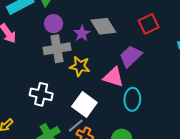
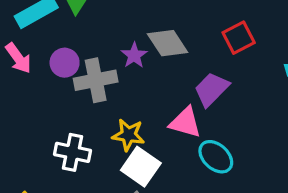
purple circle: (54, 24) -> (65, 63), moved
yellow star: (80, 66) -> (128, 135), moved
cyan ellipse: (132, 99) -> (216, 157), turned -50

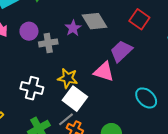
red square: (239, 38) -> (139, 19), turned -30
gray cross: (96, 80) -> (48, 43), size x0.7
cyan ellipse: (216, 157) -> (146, 98), moved

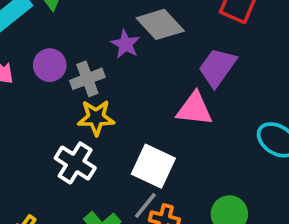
yellow star: (68, 78) -> (96, 118), moved
white cross: (32, 88) -> (75, 163), turned 30

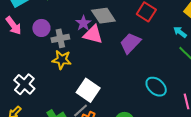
pink triangle: (194, 109) -> (93, 34), moved
white cross: (75, 163) -> (24, 84), moved

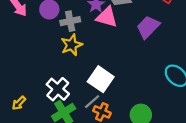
yellow star: (62, 60) -> (72, 45), turned -30
white cross: (24, 84) -> (58, 89), moved

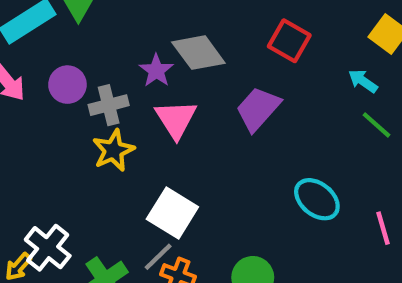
pink triangle: (107, 17) -> (176, 119), moved, turned 45
white cross: (58, 89) -> (48, 248), moved

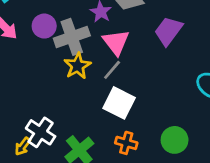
gray cross: (109, 105) -> (72, 37), size x1.4
gray line: (158, 257) -> (112, 70), moved

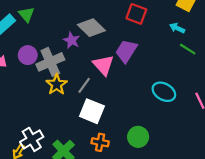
pink triangle: (116, 42) -> (103, 65), moved
white cross: (41, 132) -> (32, 139), turned 30

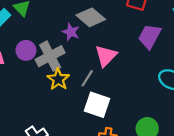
purple trapezoid: (126, 51) -> (149, 36), moved
pink triangle: (103, 65) -> (106, 56), turned 30

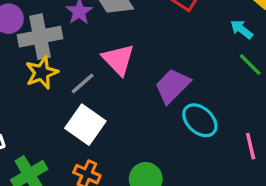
purple trapezoid: (149, 36) -> (172, 86), moved
pink triangle: (106, 56) -> (118, 60), turned -45

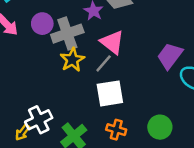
pink triangle: (118, 60) -> (112, 42), moved
white square: (85, 125) -> (110, 93), turned -36

